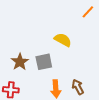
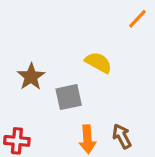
brown star: (20, 62) -> (31, 77), moved

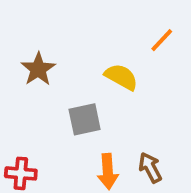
orange line: (138, 19) -> (162, 40), moved
brown star: (31, 77) -> (38, 69), moved

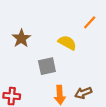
brown arrow: (150, 168) -> (83, 93), turned -84

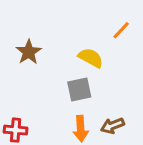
gray square: (47, 66) -> (79, 90), moved

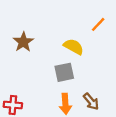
brown arrow: (112, 126) -> (91, 102), turned -108

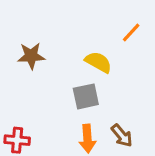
brown star: (23, 42) -> (31, 56), turned 30

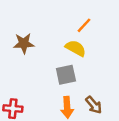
orange line: (131, 32) -> (84, 25), moved

